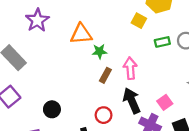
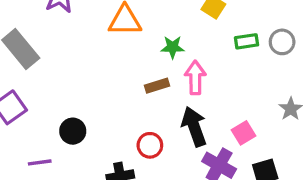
green star: (100, 51) -> (173, 47), moved
brown rectangle: (105, 75) -> (157, 86), turned 40

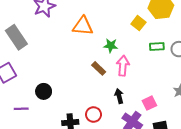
brown rectangle: (157, 86) -> (99, 68), turned 56
black arrow: (194, 127) -> (119, 96), size x0.6
red circle: (150, 145) -> (94, 114), moved

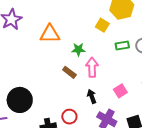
black circle: (44, 91) -> (20, 100), size x1.6
pink square: (149, 103) -> (120, 91), moved

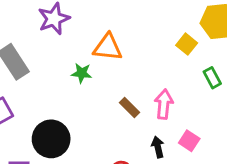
green rectangle: (122, 45) -> (212, 78), turned 64
green star: (78, 49) -> (82, 73), moved
pink square: (120, 91) -> (189, 141), moved, turned -32

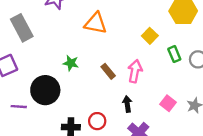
yellow square: (187, 44) -> (150, 36), moved
green star: (82, 73) -> (71, 63), moved
pink square: (189, 141) -> (168, 103), moved

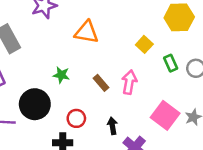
pink square: (168, 103) -> (165, 115), size x1.6
black arrow: (127, 104) -> (112, 126), moved
red circle: (97, 121) -> (76, 118), moved

